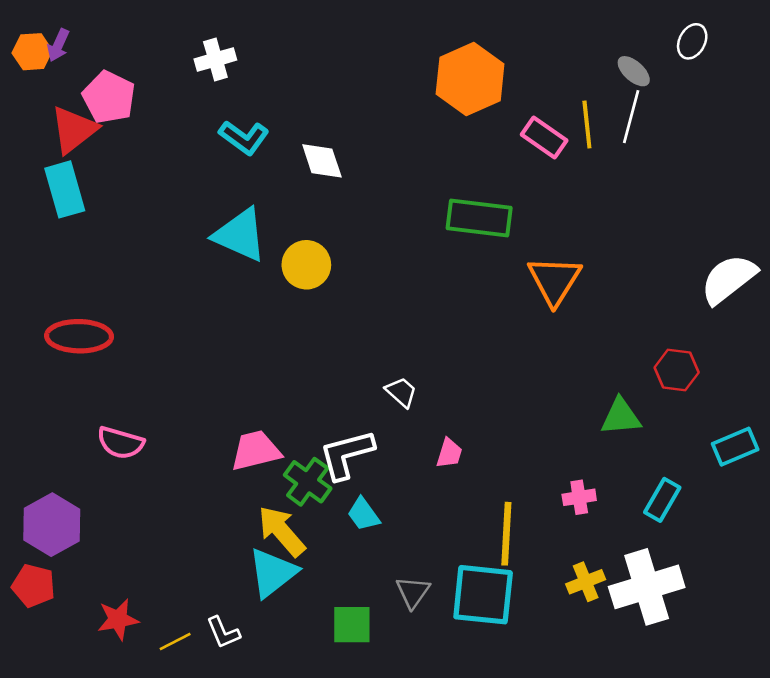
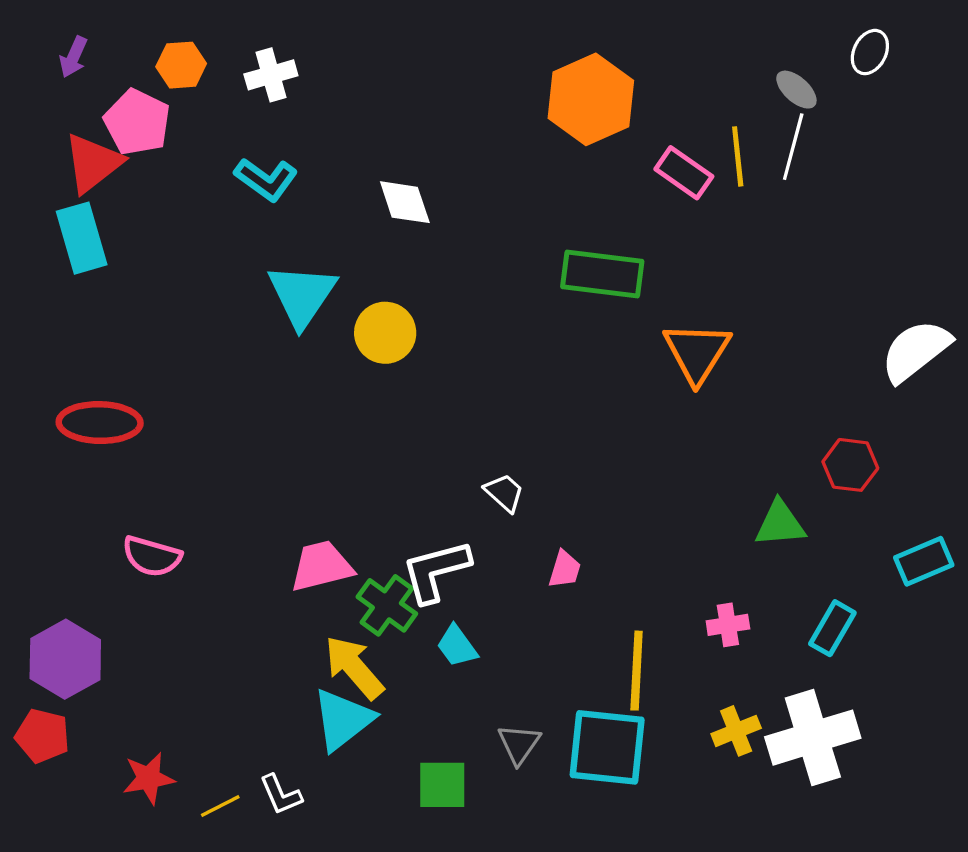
orange hexagon: (32, 52) -> (181, 65), moved
cyan L-shape: (244, 137) -> (266, 179), moved
cyan triangle: (240, 235) -> (302, 295), turned 40

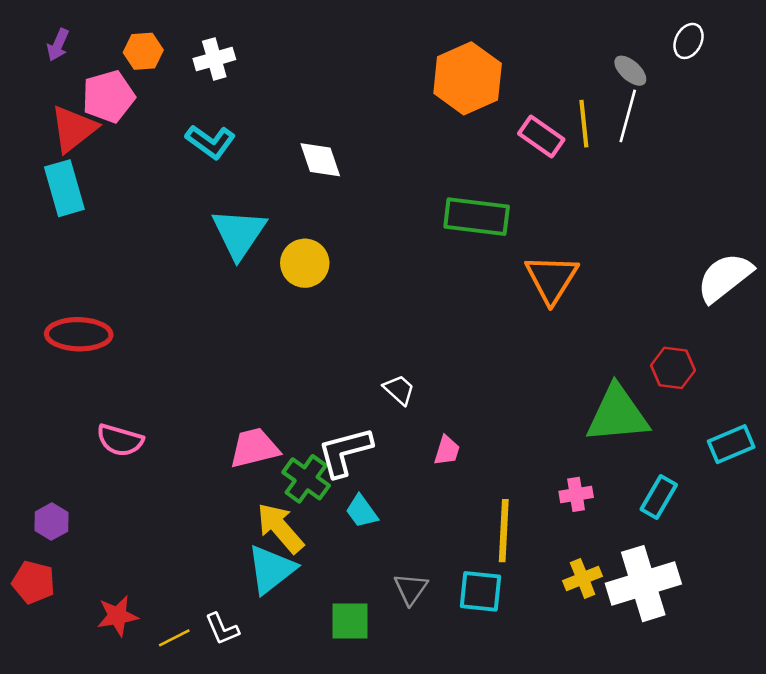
pink pentagon: (137, 122) -> (108, 97), turned 30
green triangle: (780, 524) -> (617, 414), size x1.6
purple hexagon: (65, 659) -> (52, 522), size x0.6
cyan square: (607, 747) -> (480, 591), size x0.7

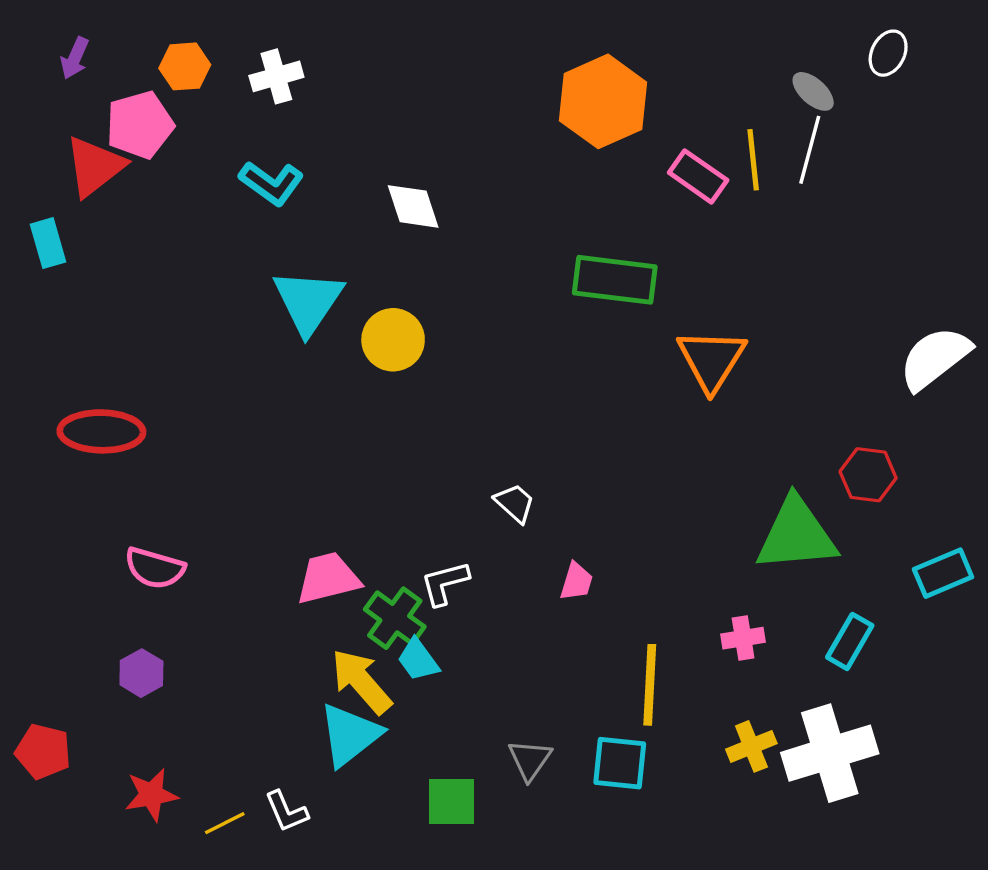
cyan rectangle: (64, 188) -> (48, 243), moved, size x0.7
white L-shape: (345, 452) -> (445, 583), size x0.7
cyan trapezoid: (362, 511) -> (418, 660), moved
purple hexagon: (52, 522) -> (141, 673), moved

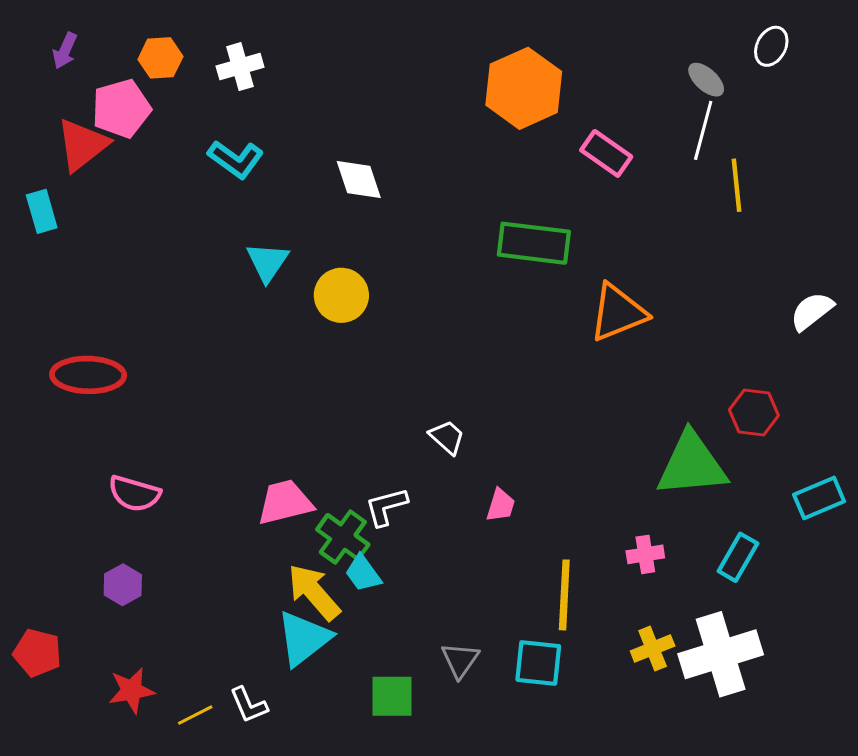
yellow line: (753, 160) -> (737, 185), moved
cyan triangle: (308, 301) -> (268, 262), size x0.7
white semicircle: (935, 358) -> (812, 311), size x0.7
orange triangle: (711, 360) -> (618, 313), turned 36

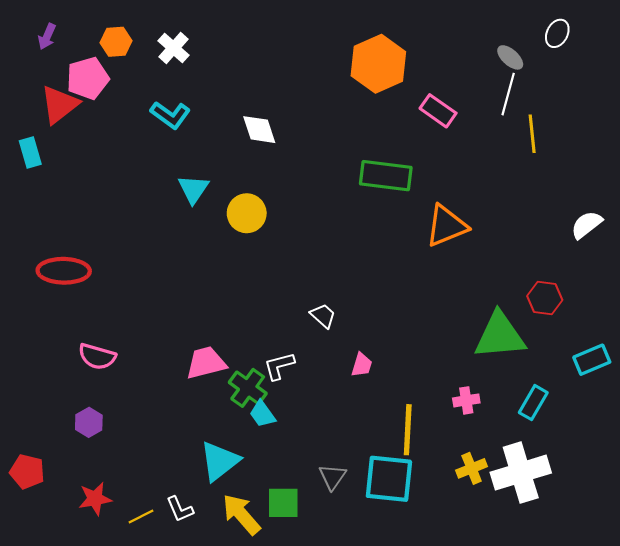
white cross: (240, 67) -> (173, 48), turned -32
yellow arrow: (314, 592) -> (241, 514), moved
cyan square: (538, 663) -> (389, 479), size x1.4

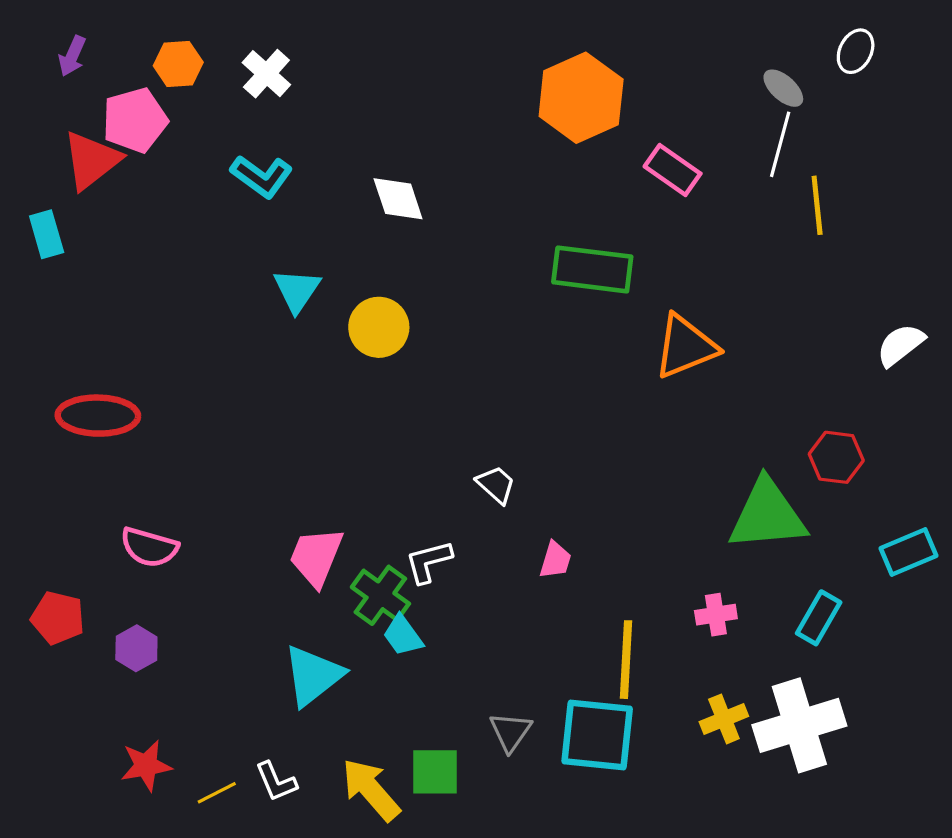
pink trapezoid: (206, 363) -> (316, 557), turned -54
cyan triangle: (219, 461) -> (313, 676), moved
red pentagon: (27, 472) -> (58, 618), moved

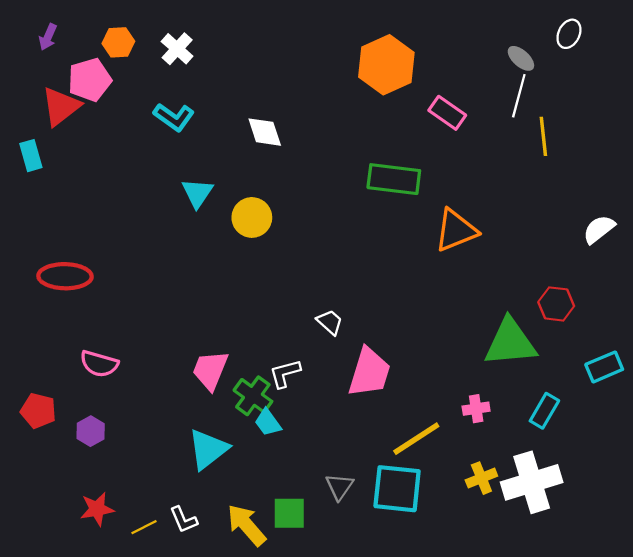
pink trapezoid: (555, 560) -> (369, 372), size x2.0
yellow line: (626, 660) -> (416, 439), turned 54

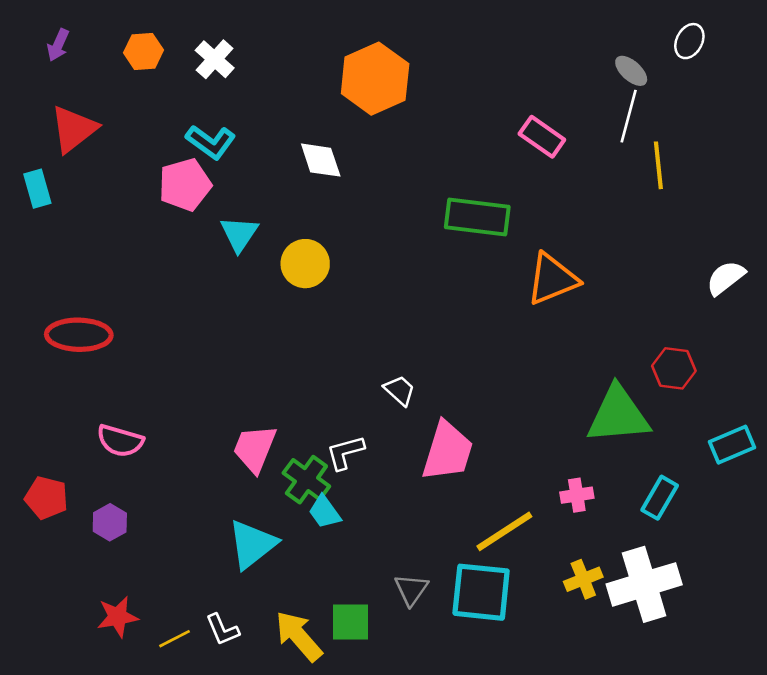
orange hexagon: (386, 65) -> (375, 79), moved
pink pentagon: (90, 80) -> (185, 185), moved

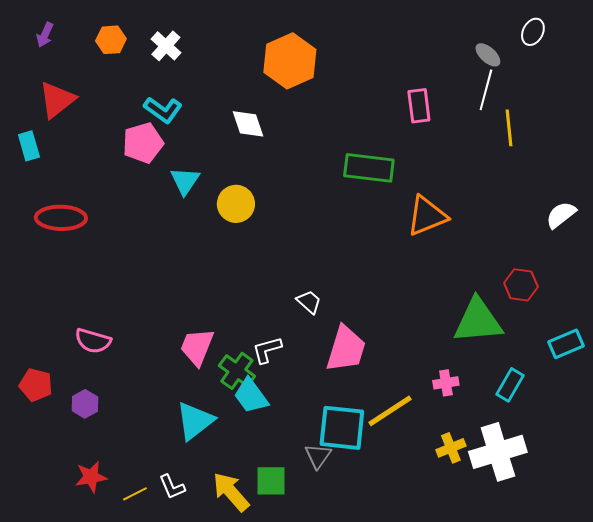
pink rectangle: (542, 137) -> (419, 106), turned 48
red ellipse: (79, 335) -> (61, 218), moved
cyan trapezoid: (325, 512) -> (251, 396), size x1.4
cyan square: (481, 592) -> (342, 428), moved

